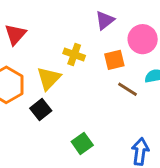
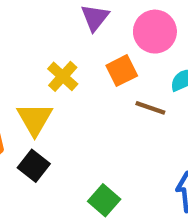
yellow cross: (74, 54) -> (63, 76), turned 36

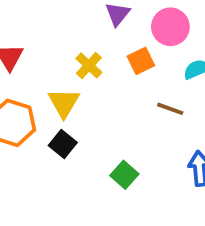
brown line: (150, 108) -> (170, 109), moved

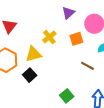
yellow triangle: (64, 103) -> (33, 54), turned 36
green square: (124, 175) -> (67, 96), moved

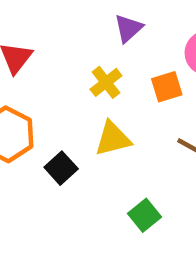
purple triangle: (68, 13) -> (128, 28), moved
yellow triangle: (33, 54) -> (113, 139), moved

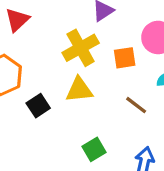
yellow cross: (106, 82) -> (81, 48), size x1.5

